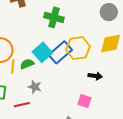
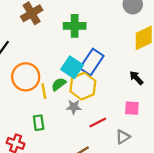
yellow hexagon: (78, 48) -> (83, 86), moved
black arrow: (95, 76) -> (136, 78), turned -128
red line: (22, 105) -> (98, 123), moved

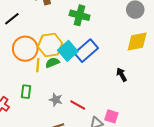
yellow hexagon: (83, 86) -> (50, 45), moved
gray star: (74, 107) -> (56, 100), moved
pink square: (132, 108) -> (111, 116), moved
red line: (98, 123) -> (78, 105), turned 42

